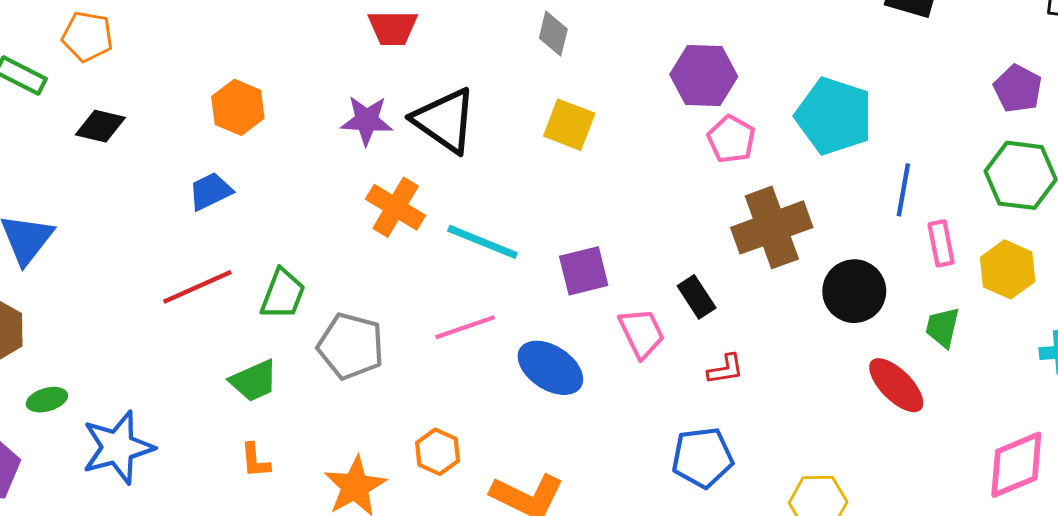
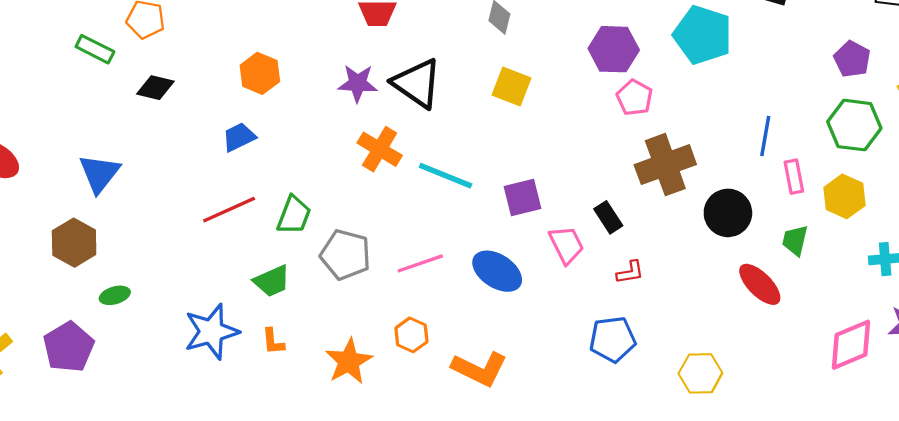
cyan pentagon: (834, 116) -> (703, 35), moved
pink line: (465, 327) -> (420, 263), moved
blue star: (118, 447) -> (211, 332), moved

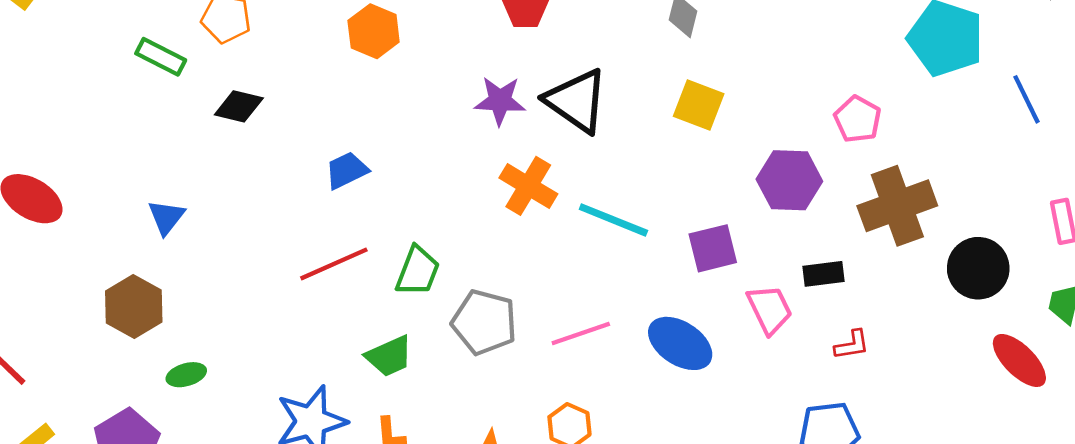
purple hexagon: (614, 49) -> (789, 180), moved
orange hexagon: (260, 73) -> (374, 31), moved
blue line: (765, 136) -> (1026, 99), moved, turned -36
blue triangle: (99, 173) -> (166, 217), size x0.7
black rectangle: (608, 217) -> (824, 274), turned -64

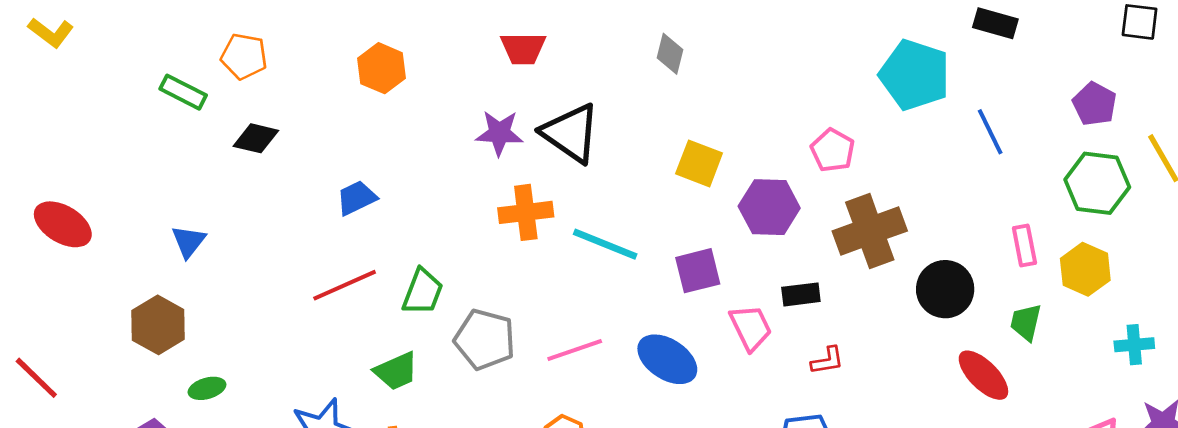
yellow square: (699, 105) -> (699, 163), moved
orange cross: (528, 186) -> (526, 212), turned -38

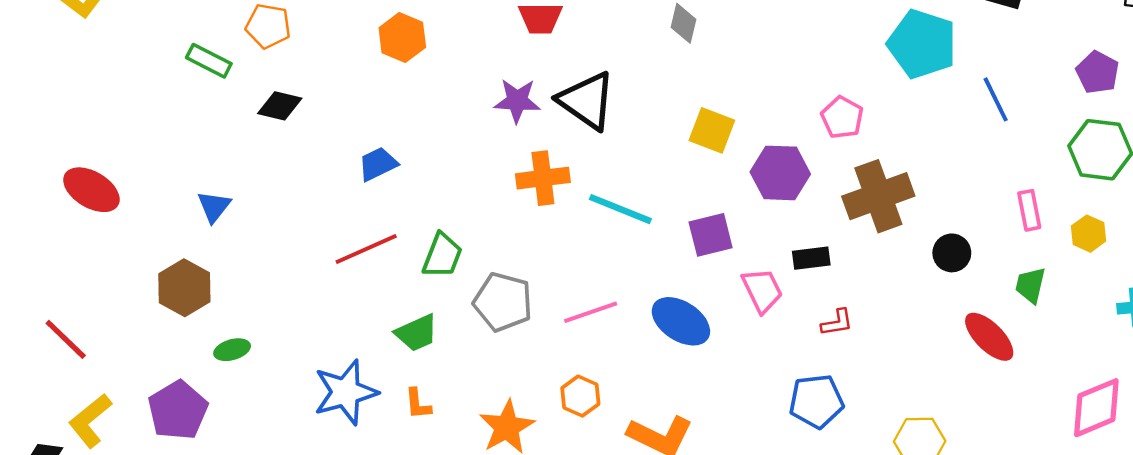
yellow hexagon: (1085, 269) -> (1089, 234), size x0.7
black circle: (945, 289) -> (952, 253), size x0.7

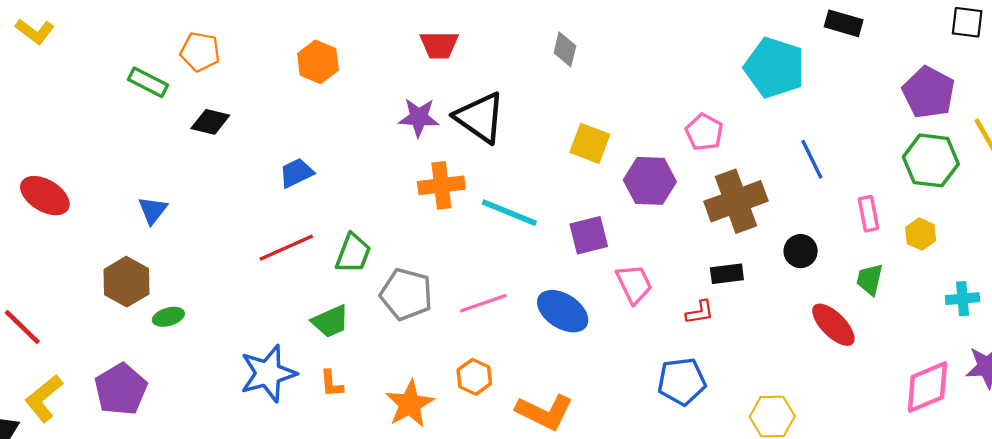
purple pentagon: (1098, 72) -> (929, 92), size x1.4
blue line: (996, 99) -> (812, 159), moved
black rectangle: (811, 258) -> (727, 274), moved
green ellipse: (232, 350) -> (168, 317), moved

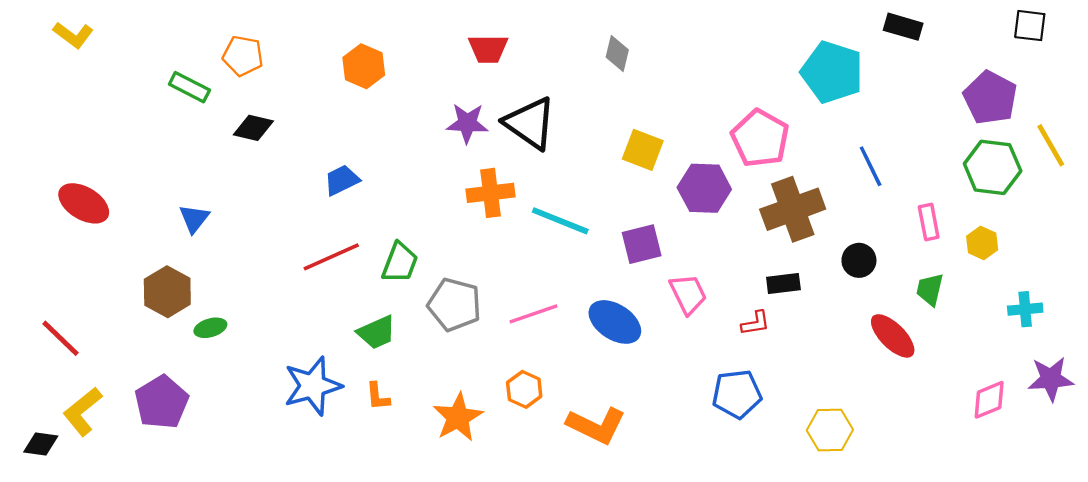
pink pentagon: (704, 132) -> (760, 138), size x1.5
pink diamond: (927, 387) -> (989, 400), size x0.7

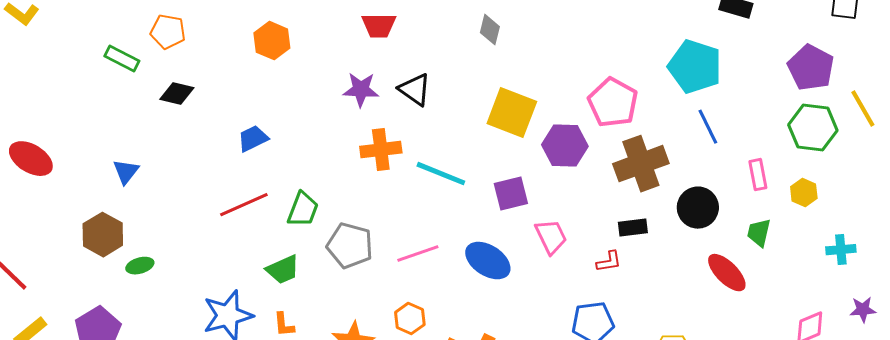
cyan pentagon: (832, 72) -> (695, 67), moved
black triangle: (530, 123) -> (415, 90), size x0.7
yellow square: (643, 150) -> (512, 113), size x1.4
black circle: (859, 260) -> (698, 208), size x1.4
purple star: (1051, 379) -> (863, 310), size x0.7

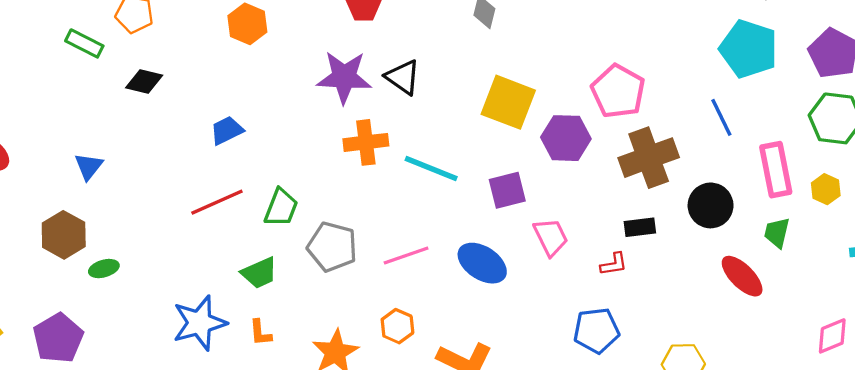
cyan pentagon: (695, 67) -> (749, 49), moved
purple star: (361, 90) -> (344, 77), size x1.4
pink rectangle: (758, 175) -> (776, 170), size x1.6

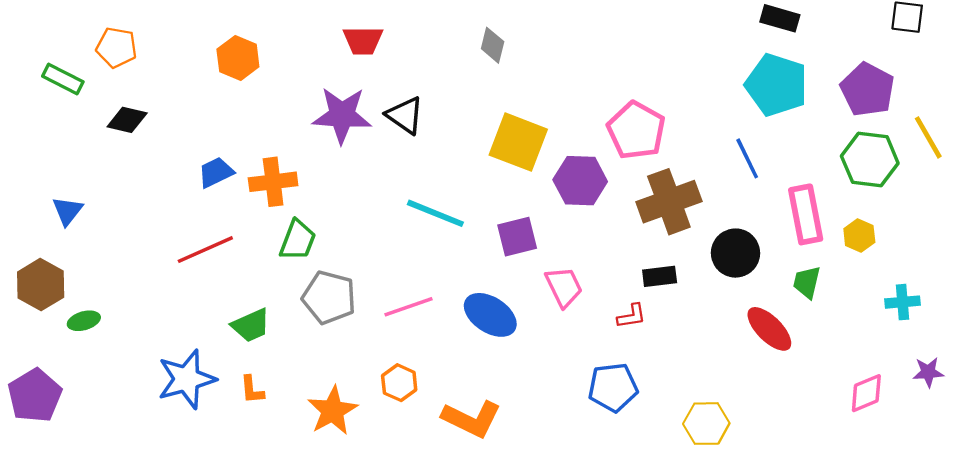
orange cross: (366, 142) -> (273, 182), moved
green trapezoid: (281, 208) -> (298, 240), moved

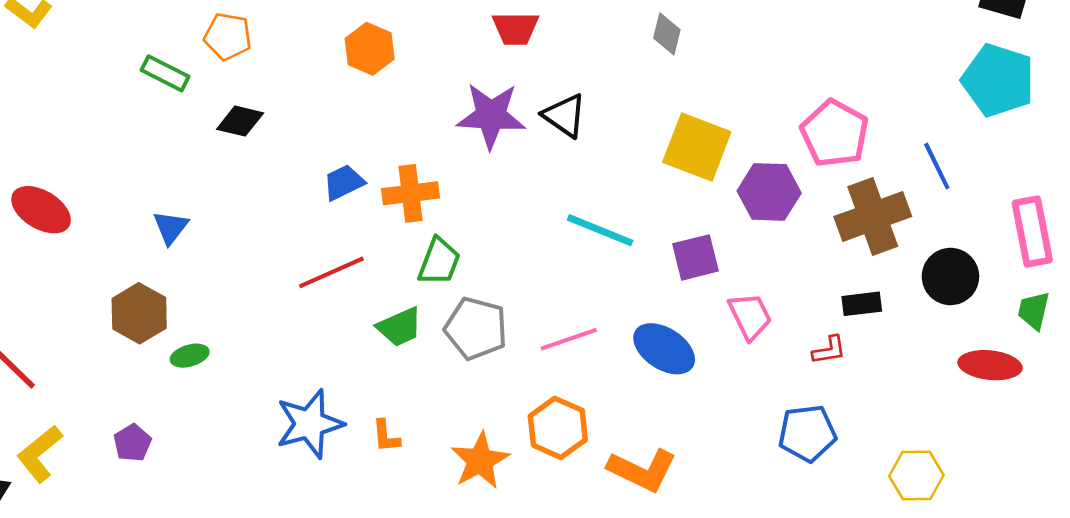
blue line: (747, 158) -> (937, 166), moved
green trapezoid: (251, 325) -> (400, 327), moved
red ellipse: (769, 329) -> (990, 365), turned -39
orange hexagon: (399, 383) -> (558, 428), size x1.4
purple pentagon: (35, 396) -> (132, 443), size x0.6

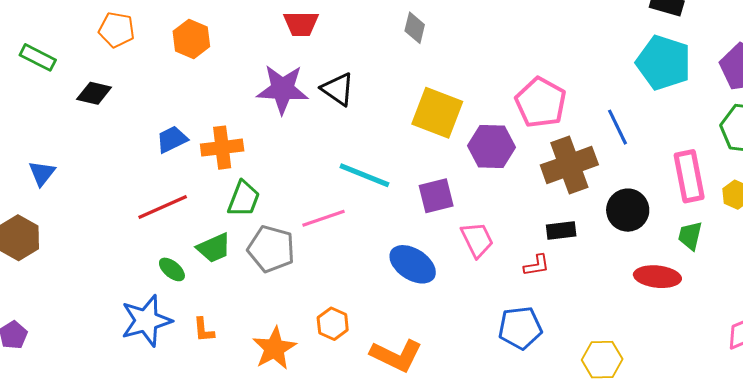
orange pentagon: (228, 37) -> (117, 30), moved
pink line: (569, 339) -> (324, 218), moved
green ellipse: (190, 356) -> (172, 269), moved, turned 56
orange hexagon: (558, 428) -> (333, 324), size x0.7

